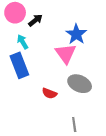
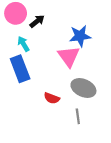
blue star: (76, 34) -> (80, 36), turned 30
gray line: (74, 125) -> (78, 116), moved

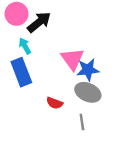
black arrow: (37, 21) -> (39, 22), size x1.5
blue star: (80, 36) -> (88, 70), moved

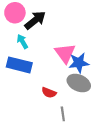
blue rectangle: (21, 72) -> (19, 65), turned -55
gray line: (82, 122) -> (63, 114), moved

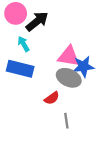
pink triangle: (65, 53) -> (69, 56), turned -45
gray ellipse: (79, 83) -> (69, 78), moved
red semicircle: (49, 93) -> (52, 98), turned -56

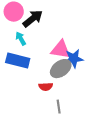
gray ellipse: (69, 78) -> (61, 69), turned -60
red semicircle: (52, 98) -> (46, 87), turned 32

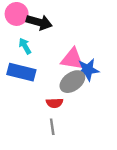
black arrow: (33, 19) -> (39, 22), turned 55
gray line: (59, 107) -> (52, 127), moved

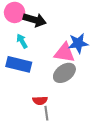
blue star: (88, 70) -> (78, 43), moved
red semicircle: (55, 103) -> (40, 100), moved

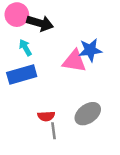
blue rectangle: (19, 64) -> (22, 75), turned -30
gray ellipse: (64, 73) -> (88, 114), moved

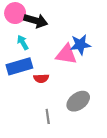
red semicircle: (46, 116) -> (41, 78), moved

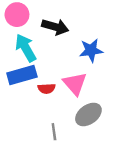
black arrow: (36, 21) -> (55, 27), moved
cyan arrow: (23, 42) -> (26, 48), size x1.6
pink triangle: (66, 54) -> (75, 84), moved, turned 40

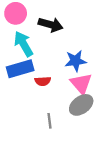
blue star: (91, 50) -> (76, 61), moved
pink triangle: (75, 84) -> (81, 83), moved

